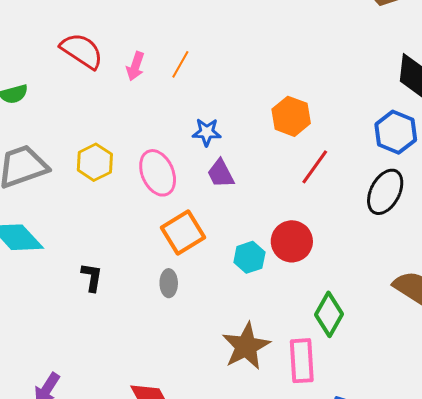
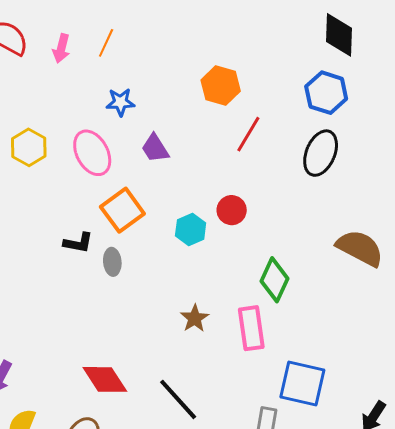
blue star: (207, 132) -> (120, 102), moved
red circle: (292, 241) -> (232, 210), size x0.7
black L-shape: (92, 277) -> (78, 243), moved, turned 96
brown star: (246, 346) -> (195, 318), size x0.6

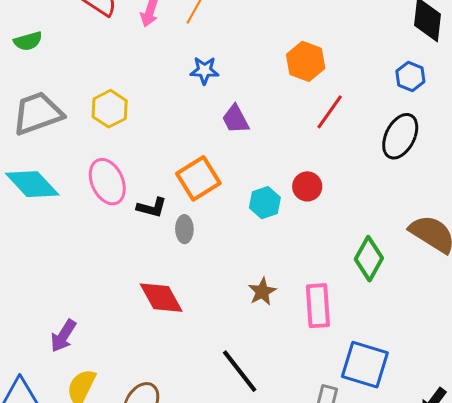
blue hexagon: (326, 93) -> (410, 76), size x0.7
pink ellipse: (92, 153) -> (107, 182), moved
green diamond: (275, 280) -> (369, 259), moved
red diamond: (105, 379) -> (161, 298), moved

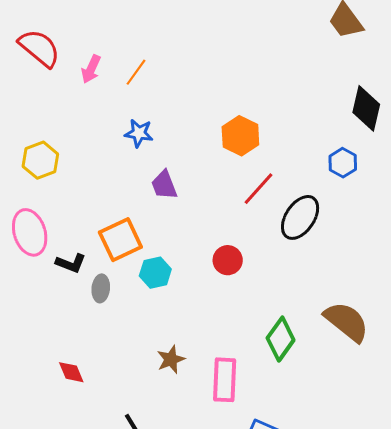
black ellipse: (400, 136) -> (300, 217), moved
cyan hexagon: (265, 203) -> (155, 273), moved
red diamond: (161, 298) -> (71, 372), moved, size x0.6

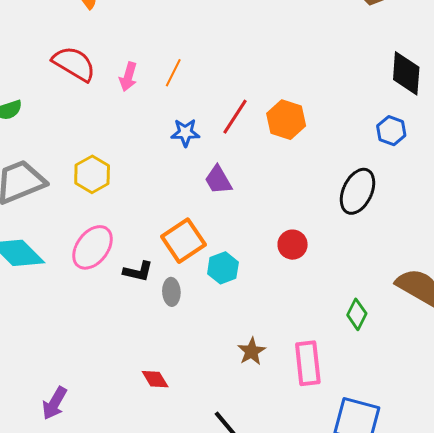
red line: (259, 189) -> (235, 117), moved
pink ellipse: (30, 232) -> (93, 247), turned 63
green diamond: (281, 339) -> (357, 314), size x0.7

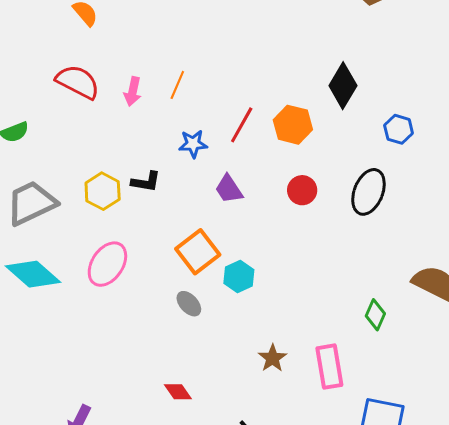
black diamond: (406, 73) -> (343, 86), moved, turned 30
red circle: (293, 245) -> (302, 190), moved
black L-shape: (138, 272) -> (146, 182), moved
gray ellipse: (171, 292) -> (189, 304), turned -36

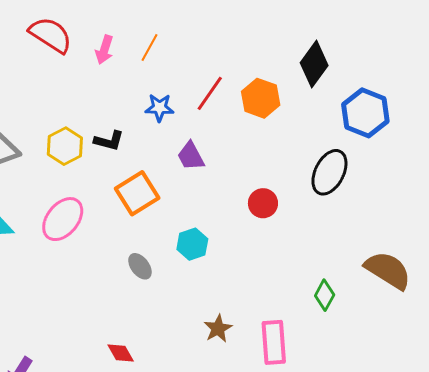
blue hexagon: (399, 129) -> (365, 113), size x1.6
red circle: (302, 190) -> (263, 203), moved
orange square: (198, 252) -> (137, 193), moved

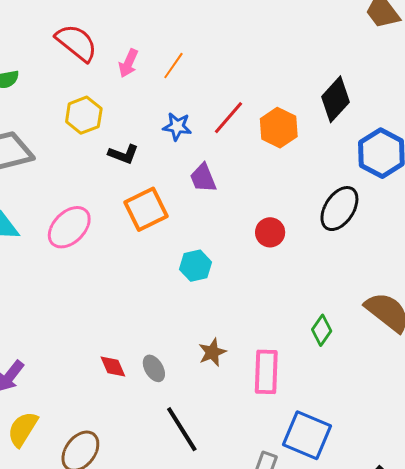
yellow hexagon: (65, 146) -> (84, 115), moved
gray ellipse: (140, 266) -> (154, 368), moved

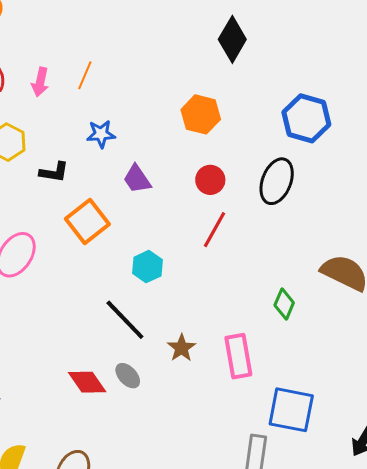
black diamond: (336, 99) -> (232, 39), moved
red line: (229, 118) -> (215, 230), moved
red circle: (270, 232) -> (210, 180), moved
red diamond: (113, 366) -> (87, 382), size x1.4
black line: (182, 429) -> (125, 320), moved

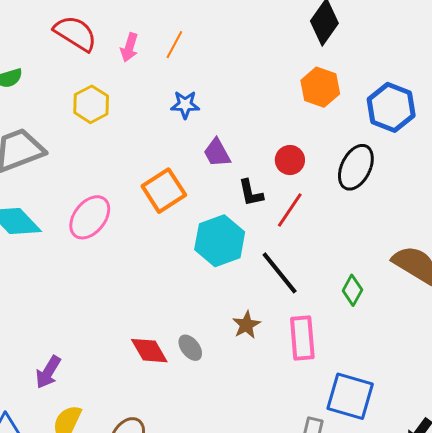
orange hexagon: (201, 114) -> (320, 87), moved
black L-shape: (54, 172) -> (251, 193), moved, turned 64
cyan hexagon: (147, 267) -> (220, 241), size x1.6
black line: (125, 320) -> (280, 273), moved

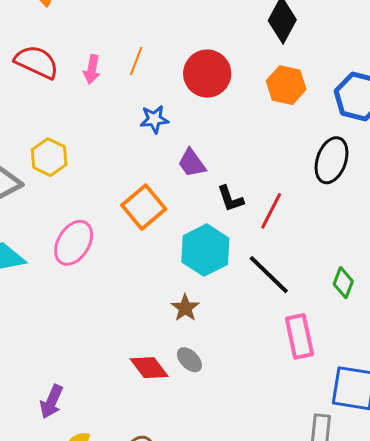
yellow hexagon: (91, 104) -> (49, 157), moved
red circle: (290, 160) -> (207, 74), moved, size x1.6
brown star: (246, 325) -> (185, 308), moved

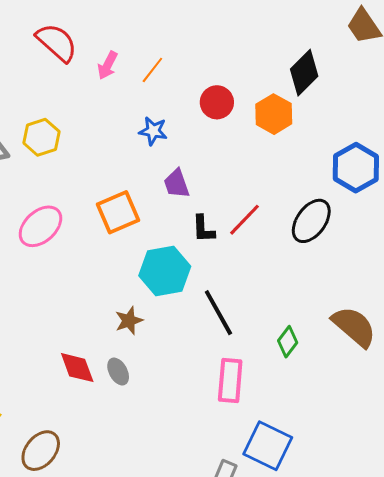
red circle: (207, 74) -> (217, 102), size x0.7
orange hexagon: (286, 85) -> (274, 114), moved
red line: (271, 211) -> (245, 220), moved

